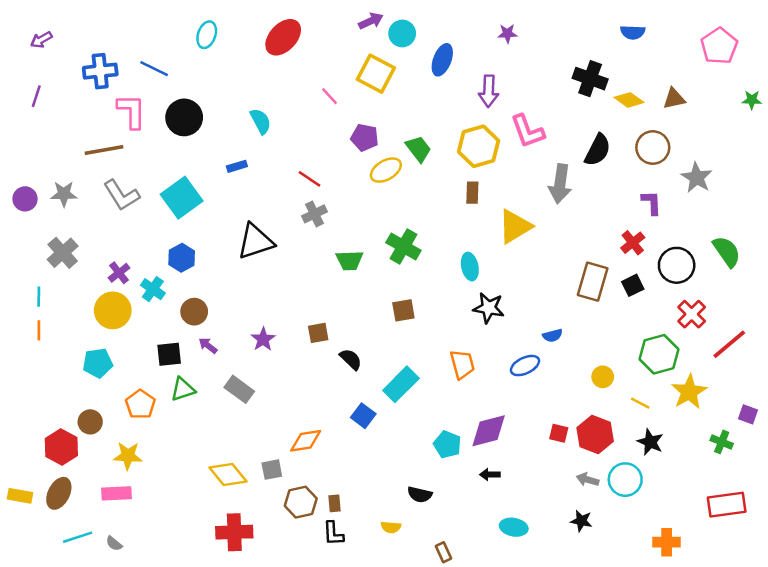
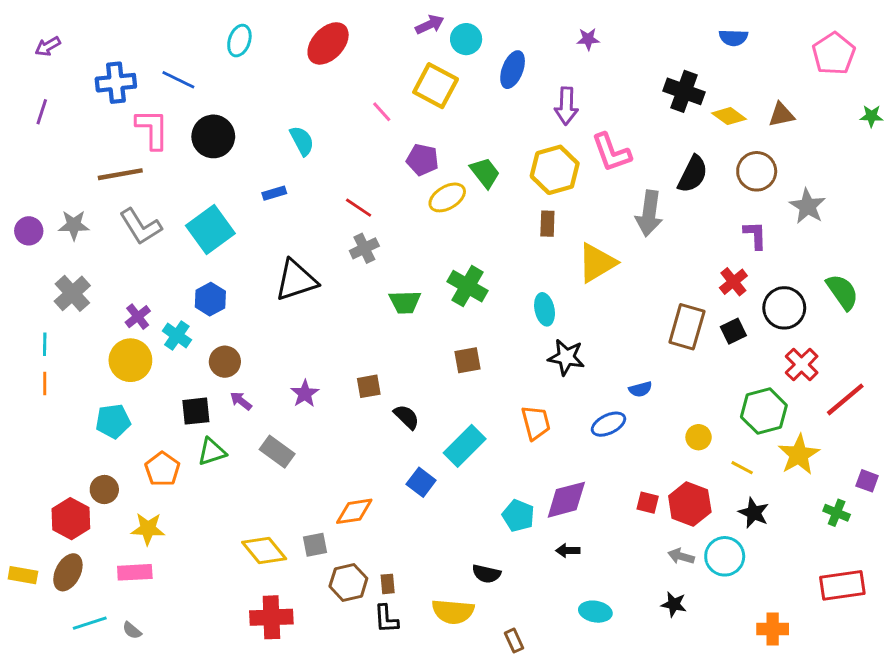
yellow semicircle: (391, 527) -> (453, 612), size x1.8

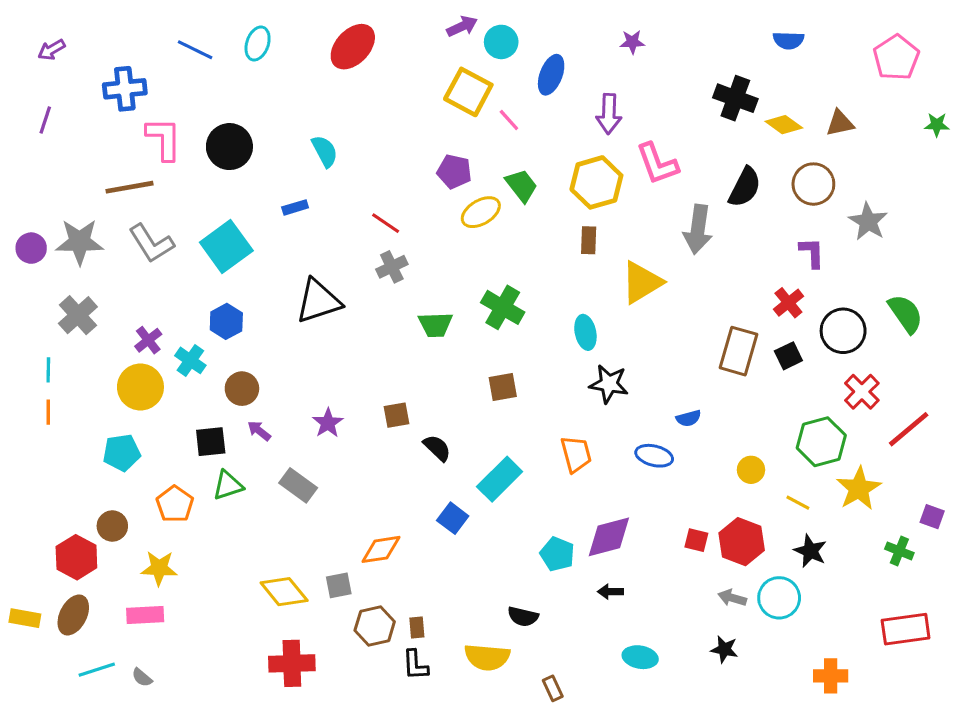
blue line: (178, 80) -> (195, 50), moved
pink line: (382, 112) -> (509, 120), moved
gray star: (74, 225) -> (80, 242), size x1.4
blue ellipse: (608, 424) -> (654, 456), turned 40

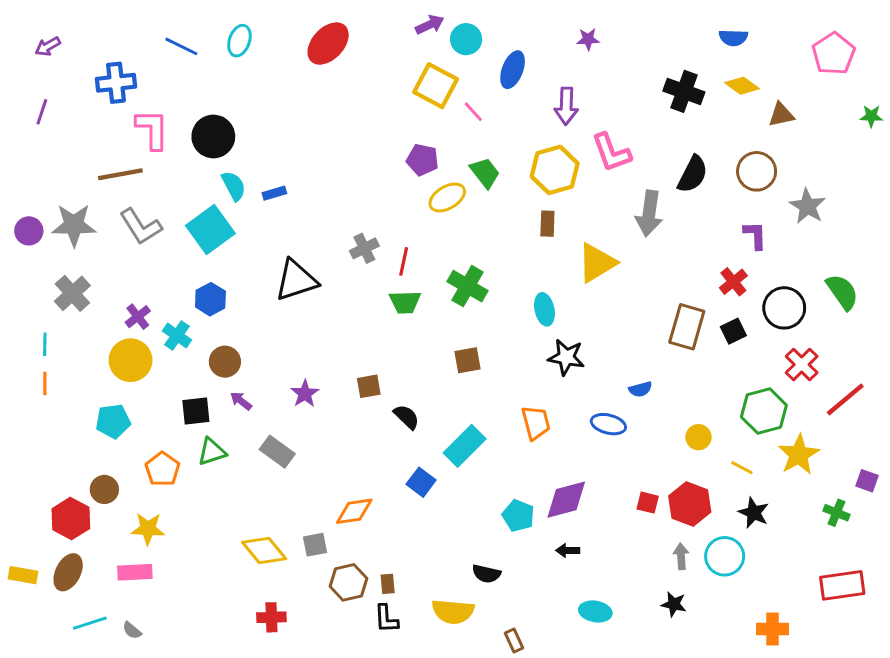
yellow diamond: (784, 125) -> (742, 86), moved
cyan semicircle: (325, 151) -> (234, 186), moved
red line: (386, 223) -> (404, 261), moved, turned 68
gray arrow: (732, 598) -> (681, 556), turned 70
red cross: (292, 663) -> (271, 617), size x0.7

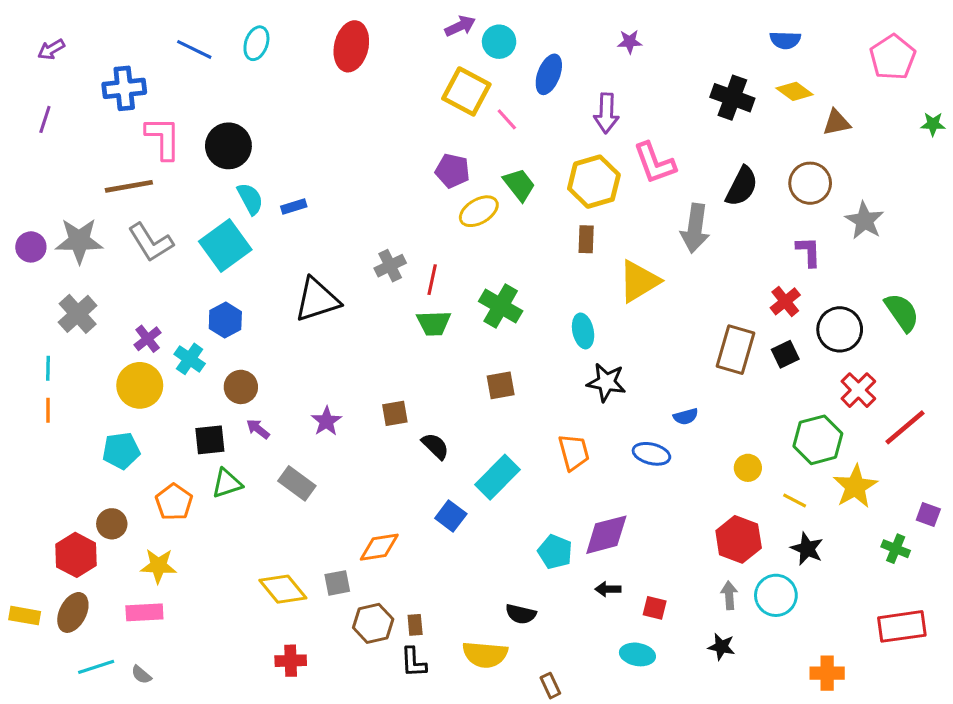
red ellipse: (328, 44) -> (351, 46), turned -30
red square: (648, 503) -> (655, 608), moved

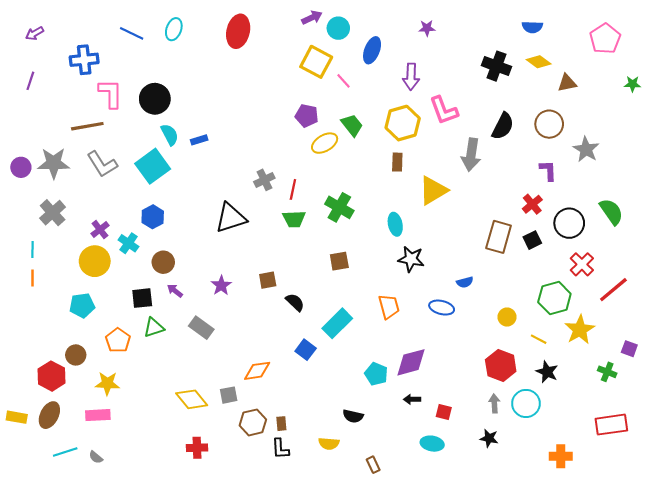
black triangle: (317, 300) -> (231, 218), moved
yellow semicircle: (485, 654) -> (329, 444), size x0.7

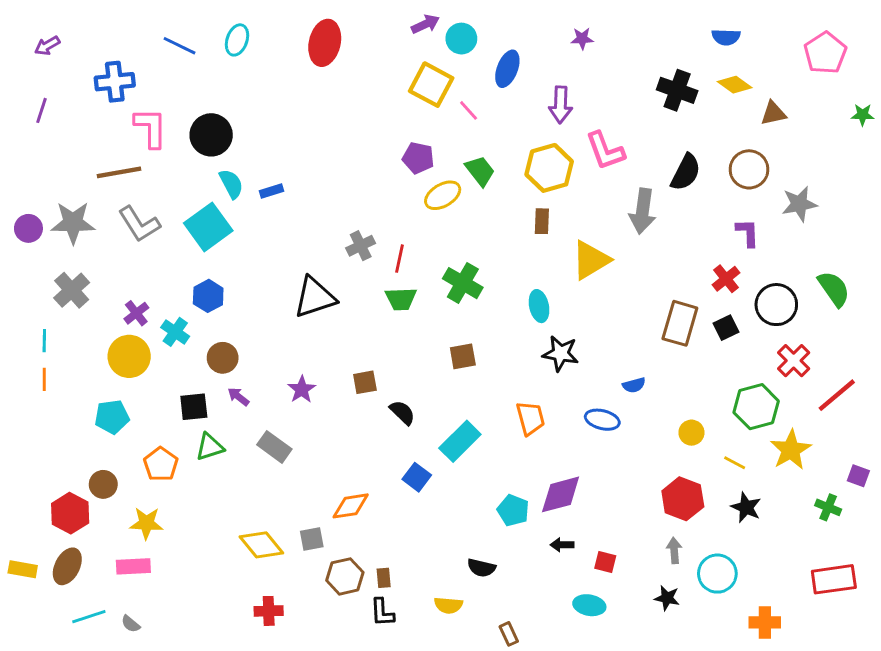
gray star: (586, 149) -> (799, 204), turned 30
cyan circle: (526, 403) -> (717, 574), moved

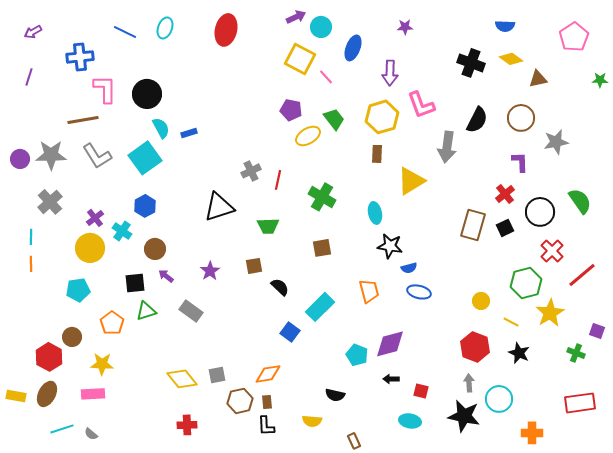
green trapezoid: (401, 299) -> (268, 226), moved
blue semicircle: (634, 385) -> (409, 268), moved
orange diamond: (351, 506) -> (268, 374), moved
black star: (667, 598) -> (464, 416), size x1.8

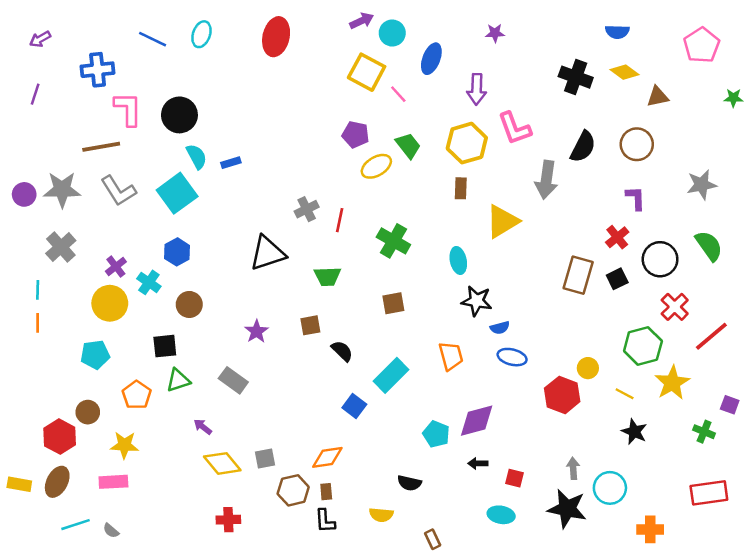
gray star: (556, 142) -> (702, 185), moved
purple arrow: (166, 276) -> (203, 427), moved
red hexagon: (475, 347) -> (562, 395), moved

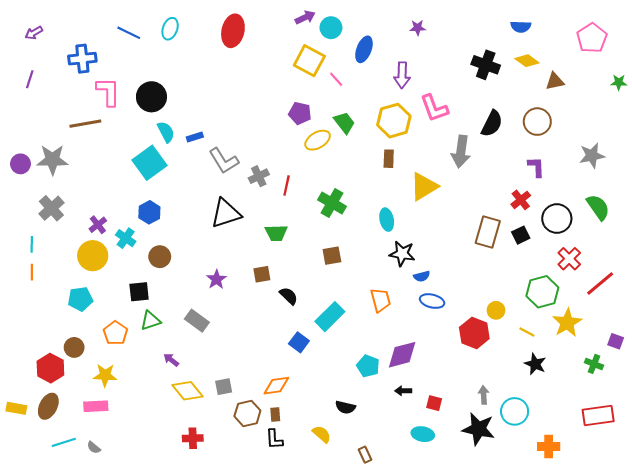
gray L-shape: (118, 191) -> (224, 161), moved
yellow semicircle: (381, 515) -> (322, 434), turned -144

